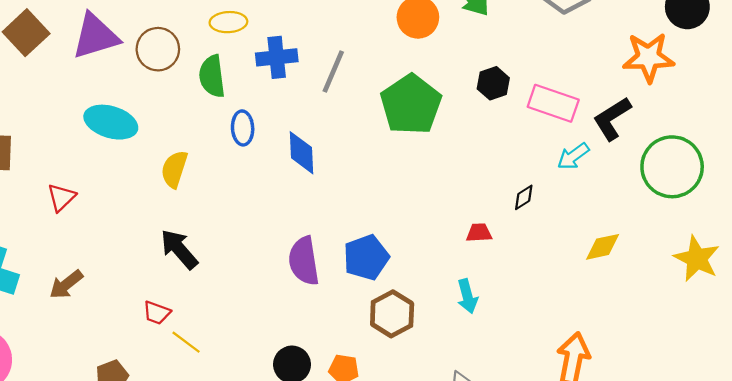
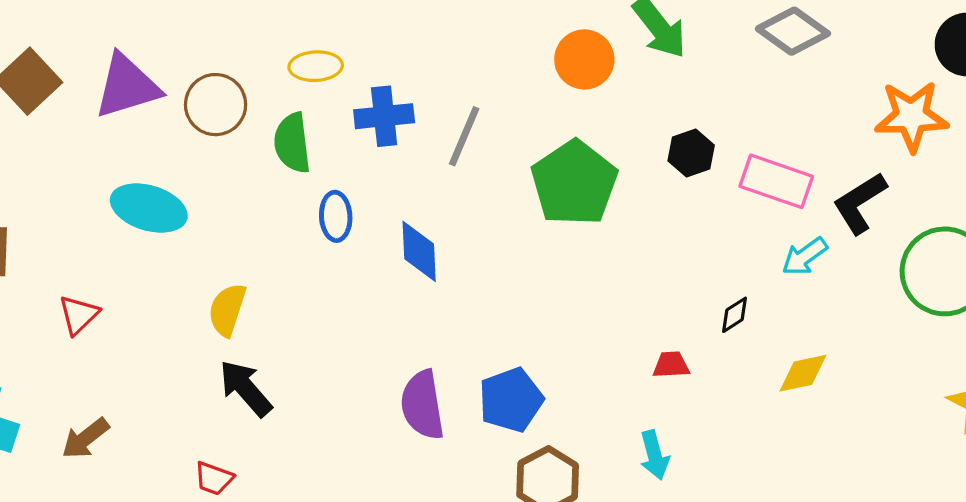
yellow semicircle: (174, 169) -> (227, 310), moved
yellow diamond: (603, 247) -> (803, 373), moved

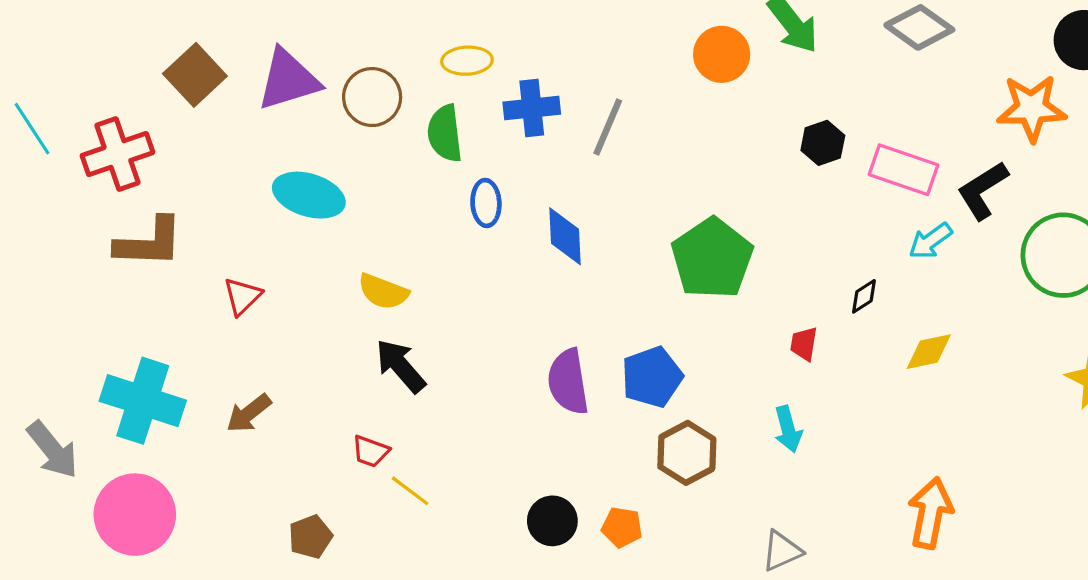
green pentagon: (574, 183) -> (712, 258), moved
yellow semicircle: (227, 310) -> (383, 292), turned -87
red trapezoid: (671, 365) -> (804, 344), turned -78

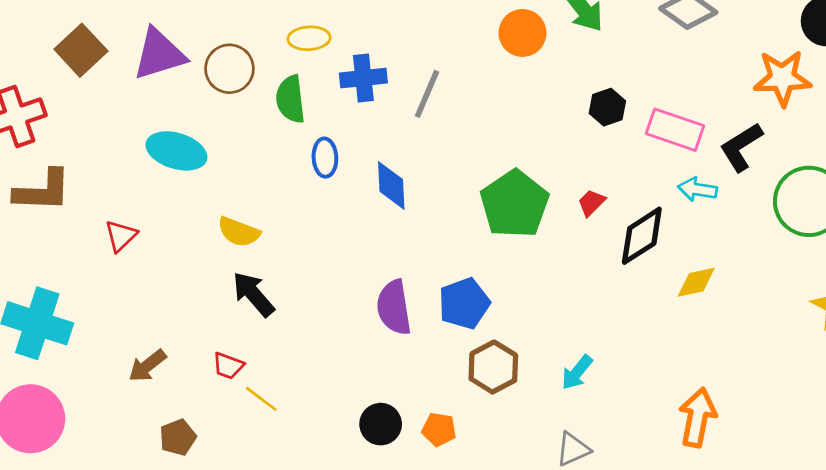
cyan arrow: (930, 241) -> (698, 189), turned 45
black diamond: (864, 296) -> (642, 236), size x2.0
red trapezoid: (804, 344) -> (591, 203), moved, turned 36
brown arrow: (249, 413) -> (147, 366), moved
cyan arrow: (788, 429) -> (577, 372), moved, turned 54

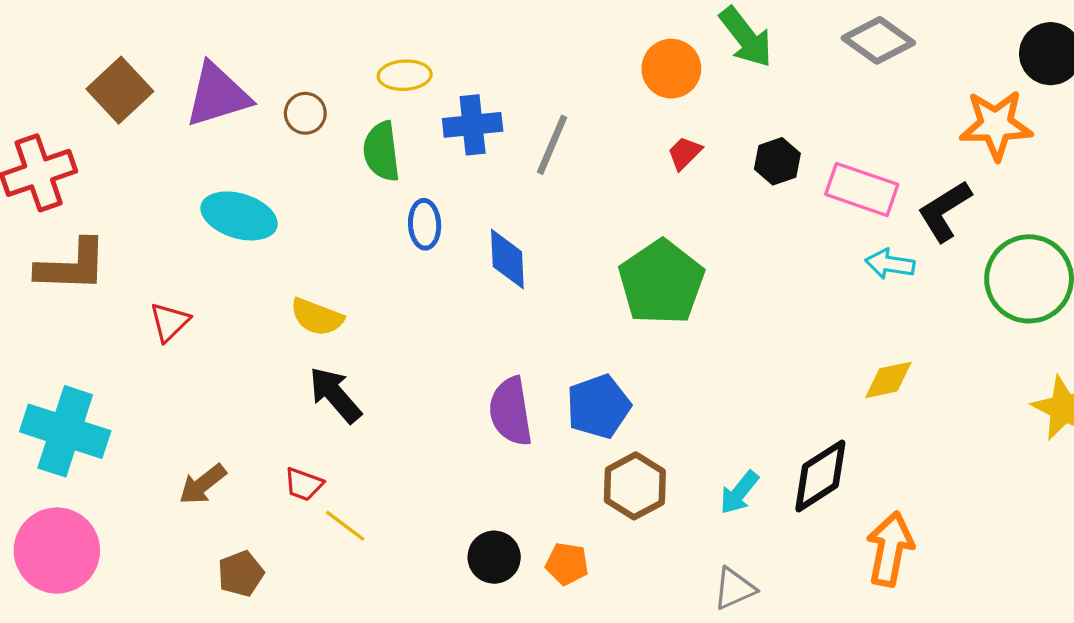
brown circle: (229, 69) -> (305, 113), size x0.7
red trapezoid: (591, 203) -> (685, 153), moved
black diamond: (642, 236) -> (820, 476), moved

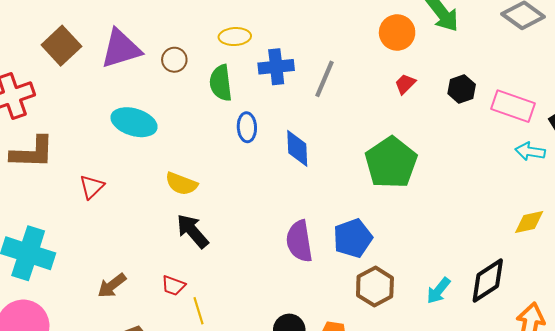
yellow line: (345, 526) -> (199, 311), turned 36

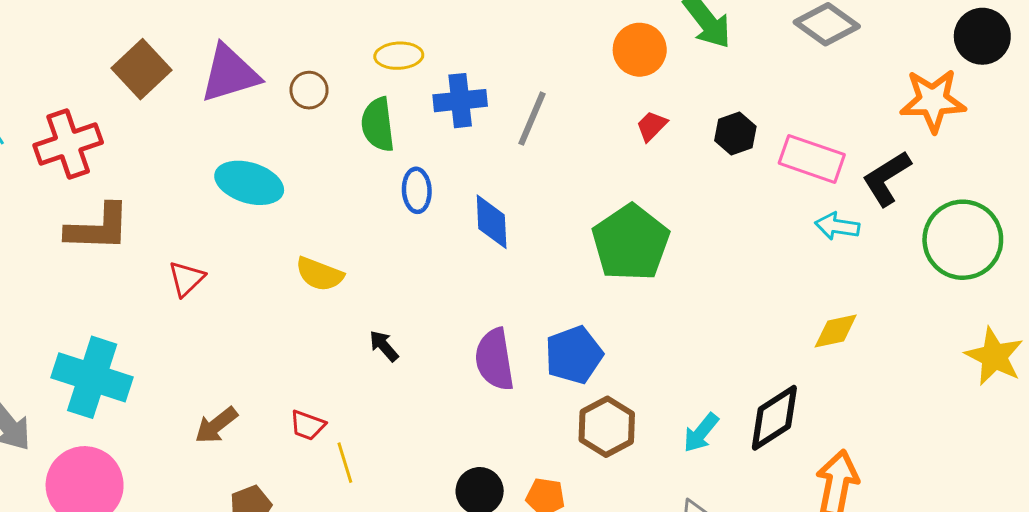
black arrow: (192, 231) -> (384, 346), moved, size x0.6

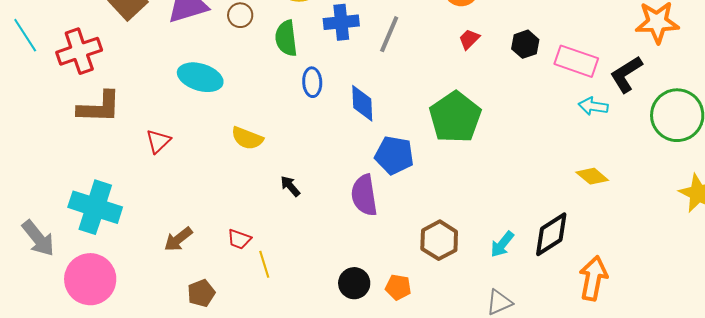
yellow diamond: (836, 331) -> (592, 176), turned 52
blue pentagon: (574, 355) -> (394, 155), moved, turned 30

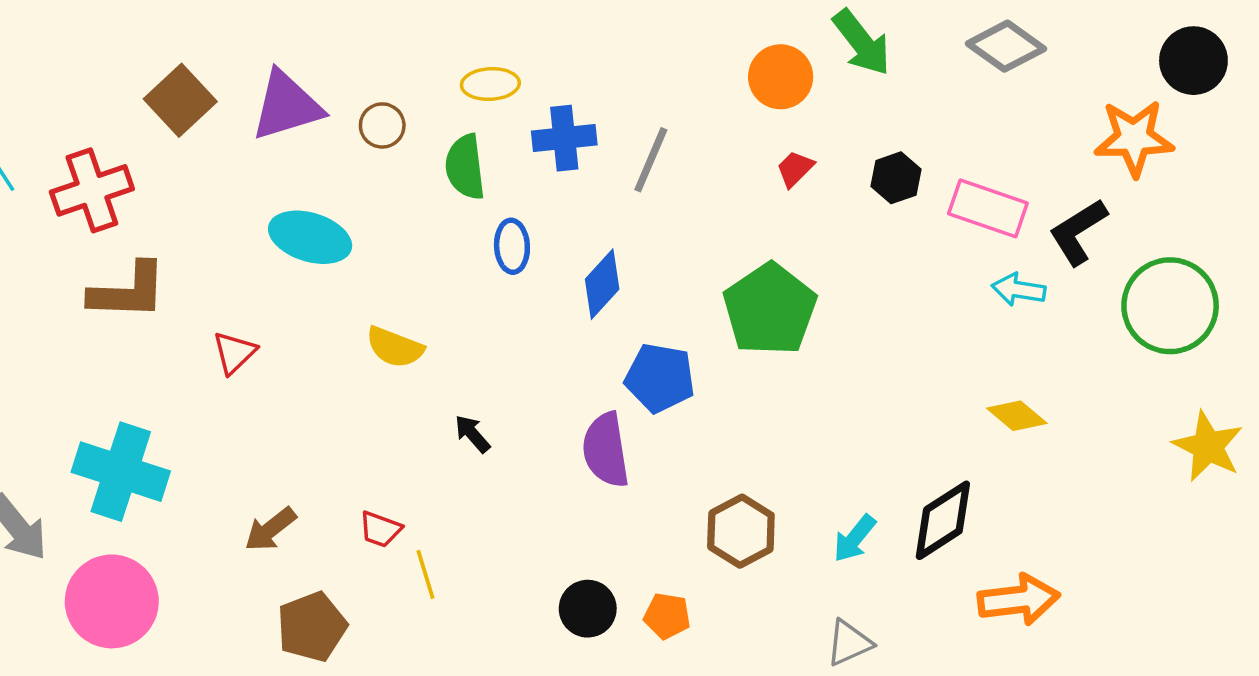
blue diamond: (362, 103) -> (602, 284), turned 45
orange arrow: (593, 278) -> (1019, 600), turned 72
brown pentagon: (201, 293) -> (312, 627), size x1.4

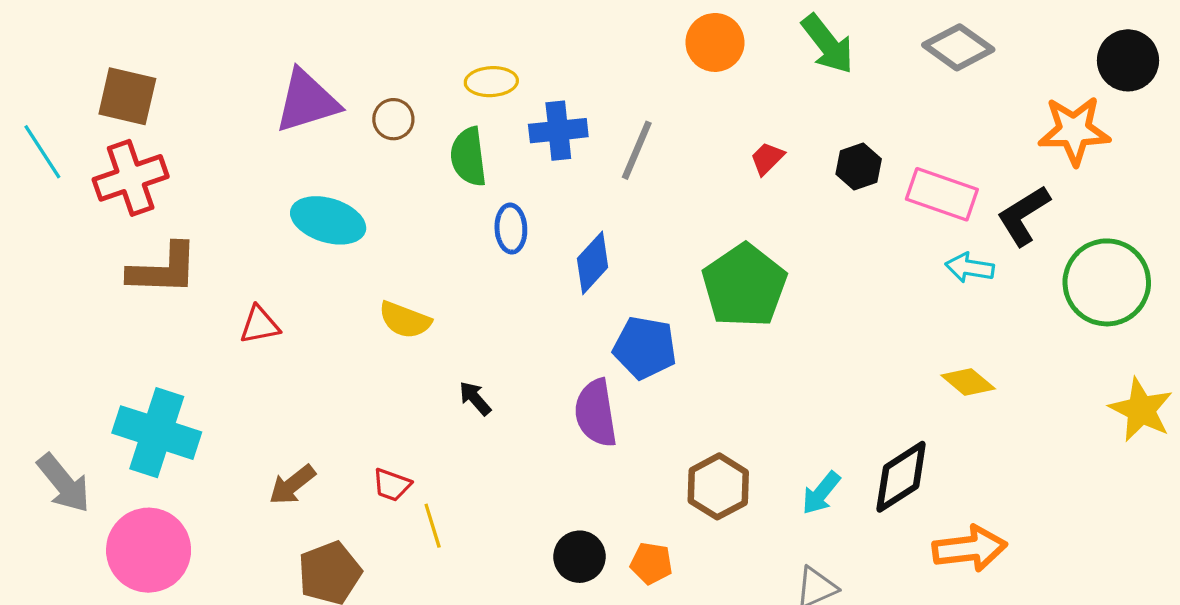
orange circle: (781, 77) -> (715, 42), moved
brown square: (180, 100) -> (127, 96), moved, turned -34
red triangle: (234, 353) -> (260, 325), turned 33

